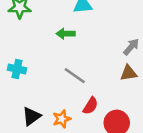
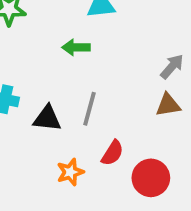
gray line: (75, 76) -> (89, 109), turned 70
black triangle: (31, 116) -> (47, 118), moved, turned 42

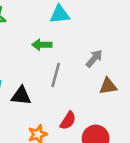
gray arrow: (172, 67) -> (94, 58), moved
gray line: (89, 109) -> (56, 75), moved

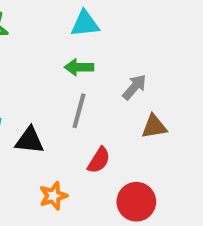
green arrow: (42, 45) -> (79, 67), moved
red semicircle: (68, 121) -> (99, 160), moved

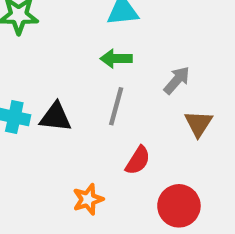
brown triangle: (154, 127) -> (198, 124), turned -48
black triangle: (30, 140) -> (56, 117), moved

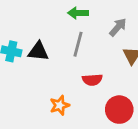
red semicircle: (138, 160) -> (92, 80), turned 54

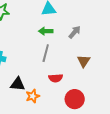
gray arrow: (118, 27) -> (75, 32), moved
black triangle: (38, 51) -> (18, 84), moved

